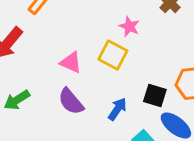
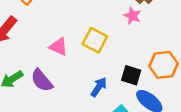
pink star: (129, 26) -> (132, 16), moved
purple semicircle: (71, 101) -> (42, 80), moved

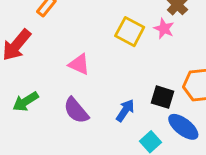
yellow square: (95, 40) -> (130, 32), moved
purple semicircle: (42, 80) -> (76, 110), moved

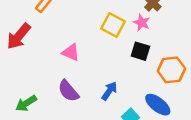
black square: (162, 97) -> (140, 51), moved
green arrow: (25, 102) -> (26, 103), moved

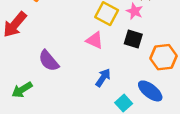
pink triangle: (71, 52) -> (95, 40), moved
purple semicircle: (68, 91) -> (49, 61), moved

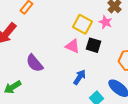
black square: (133, 39) -> (94, 45), moved

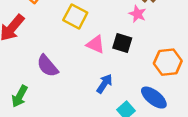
yellow square: (83, 24) -> (75, 16), moved
green arrow: (13, 87) -> (20, 96), turned -30

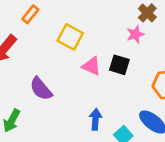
pink star: (137, 14) -> (135, 34), turned 30
blue arrow: (104, 84) -> (95, 119), moved, turned -30

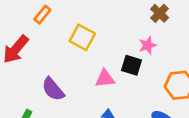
pink star: (135, 34) -> (148, 45), moved
pink triangle: (91, 66) -> (105, 79), moved, turned -30

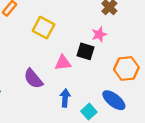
purple semicircle: (53, 89) -> (33, 79), moved

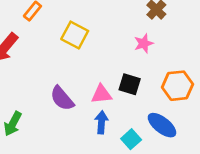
black square: (86, 51) -> (130, 84), moved
pink triangle: (63, 63) -> (101, 94), moved

